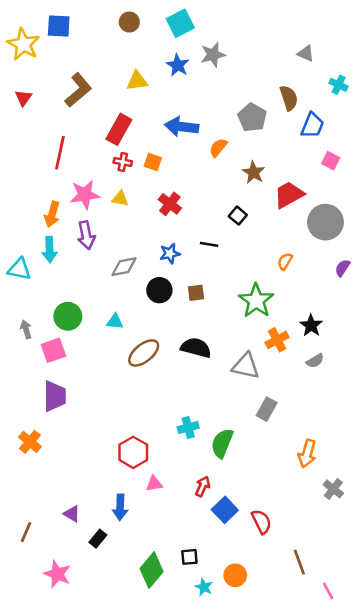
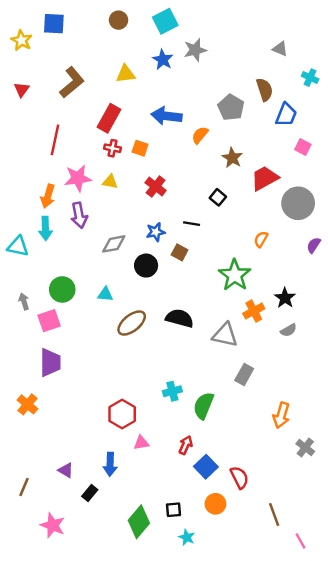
yellow star: (23, 44) -> (22, 40), size x0.7
brown square: (196, 293) -> (180, 252), moved, turned 35
orange circle: (235, 575) -> (215, 504), moved

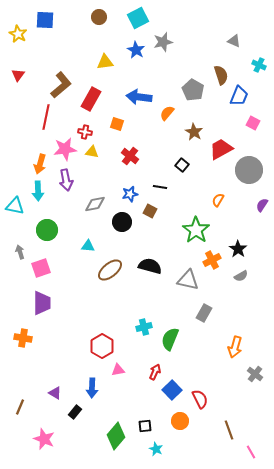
brown L-shape: (72, 82) -> (61, 85), moved
red cross: (113, 148) -> (85, 132), moved
green circle: (62, 289) -> (47, 230), moved
orange cross: (28, 404) -> (23, 338), turned -30

